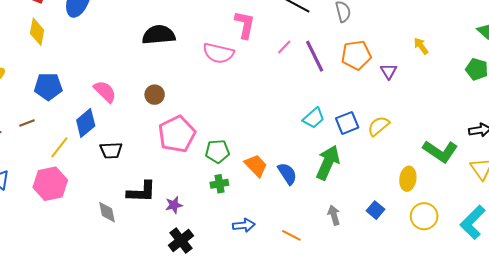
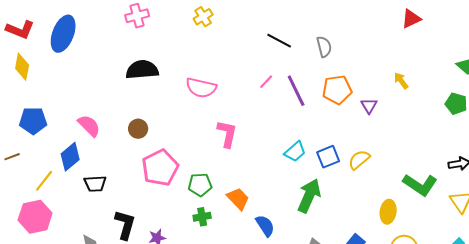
pink L-shape: (245, 25) -> (227, 134), moved
blue semicircle: (287, 174) -> (265, 226), moved
black L-shape: (141, 192) -> (125, 225), turned -76

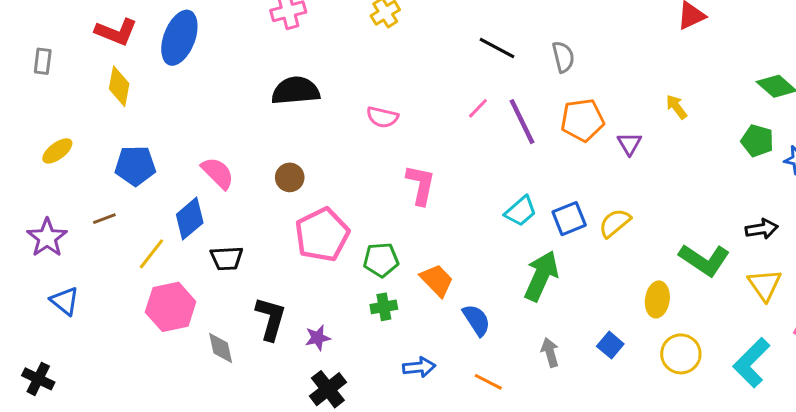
pink semicircle: (201, 88) -> (382, 117), size x0.7
pink hexagon: (35, 217) -> (171, 307), moved

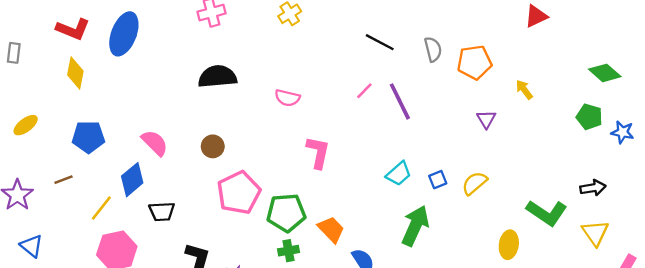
orange pentagon: (582, 120) -> (474, 62), moved
blue square: (569, 219) -> (438, 180), size x0.7
green pentagon: (381, 260) -> (286, 213), size x1.4

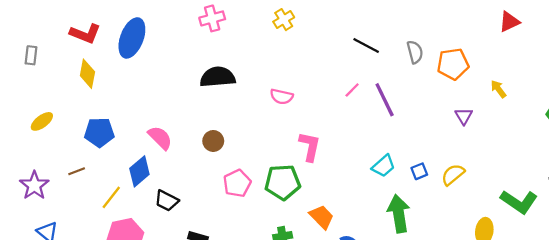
pink pentagon: (239, 193) -> (237, 183), size x0.7
black trapezoid: (162, 212) -> (167, 201), turned 30
green pentagon: (286, 213) -> (283, 182), moved
green arrow: (415, 226) -> (399, 214), turned -33

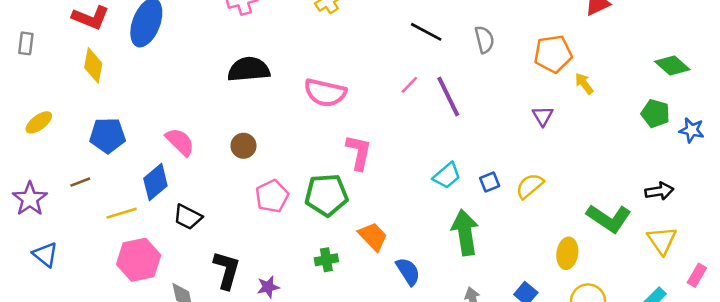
orange pentagon: (453, 64) -> (553, 54), moved
pink semicircle: (282, 97) -> (325, 93), size x1.5
yellow line: (111, 197) -> (122, 213), turned 35

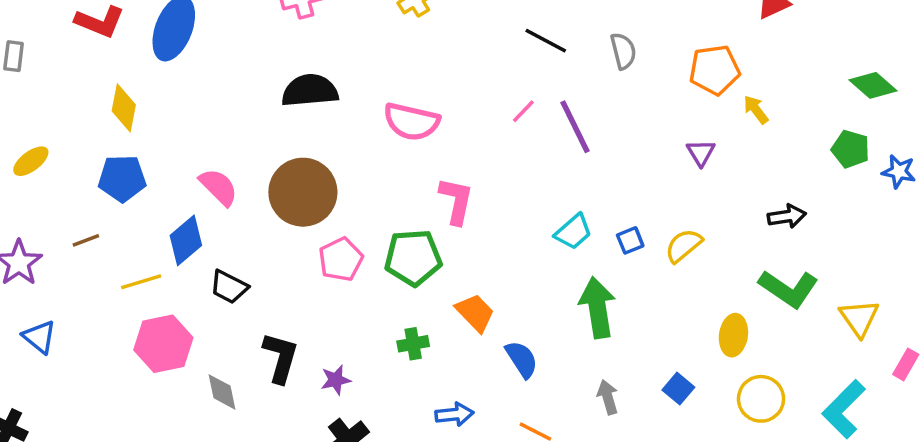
yellow diamond: (93, 65) -> (124, 108), moved
brown circle: (243, 146) -> (303, 192), size x2.0
black arrow: (659, 191) -> (787, 216), moved

